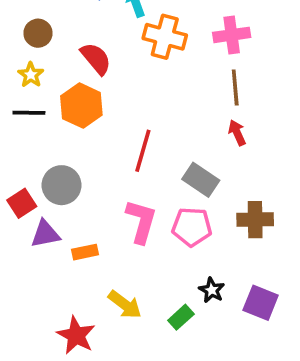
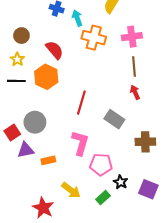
pink pentagon: (192, 227) -> (101, 165), moved

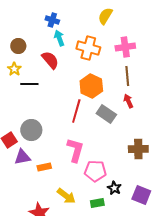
cyan arrow: (77, 18) -> (59, 38), moved
orange hexagon: (46, 77) -> (91, 86), moved
black line: (16, 81) -> (29, 84), moved
gray rectangle: (114, 119) -> (106, 114), moved
green rectangle: (103, 198) -> (97, 203), turned 32

